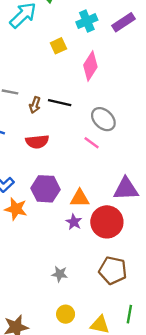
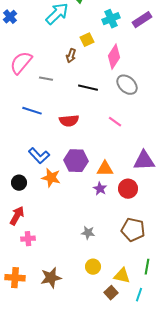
brown arrow: (35, 105) -> (71, 56), moved
gray ellipse: (103, 119) -> (127, 85), moved
red circle: (107, 222) -> (128, 189), size x0.7

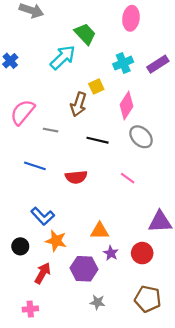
brown arrow: (71, 56) -> (78, 104), size x1.5
purple hexagon: (76, 161) -> (84, 269), moved
orange triangle: (105, 169) -> (100, 231), moved
red arrow: (17, 216) -> (43, 273), moved

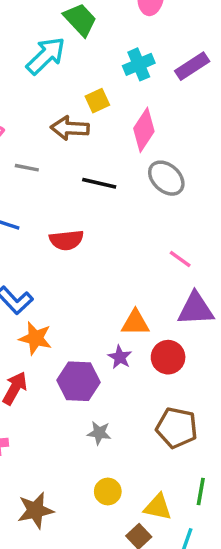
brown arrow: (78, 104) -> (70, 128), turned 75
pink line: (128, 178) -> (180, 259), moved
orange triangle: (100, 231) -> (135, 323), moved

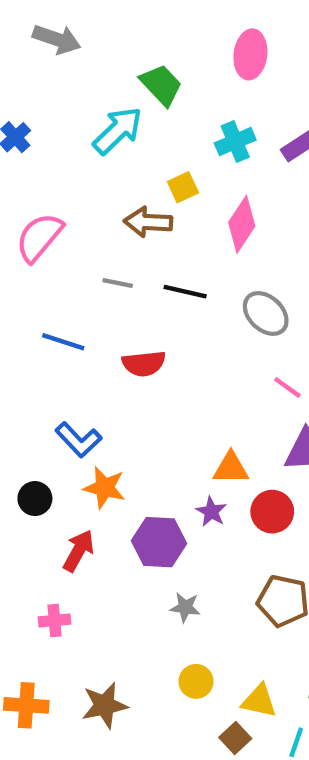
gray line: (27, 168) -> (118, 283), moved
gray ellipse: (166, 178) -> (266, 313), moved

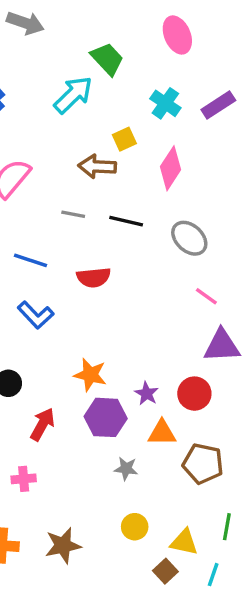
pink ellipse: (250, 54) -> (177, 35), turned -30
cyan cross: (235, 142) -> (165, 103), turned -32
blue L-shape: (78, 440) -> (36, 315), moved
orange triangle: (231, 468) -> (162, 433), moved
orange star: (105, 488) -> (90, 375), moved

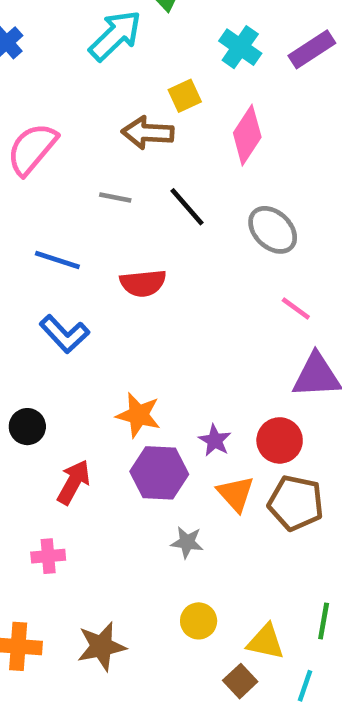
black line: (126, 221) -> (187, 207), turned 36
orange triangle: (162, 433) -> (236, 494), turned 48
brown pentagon: (203, 464) -> (296, 503), moved

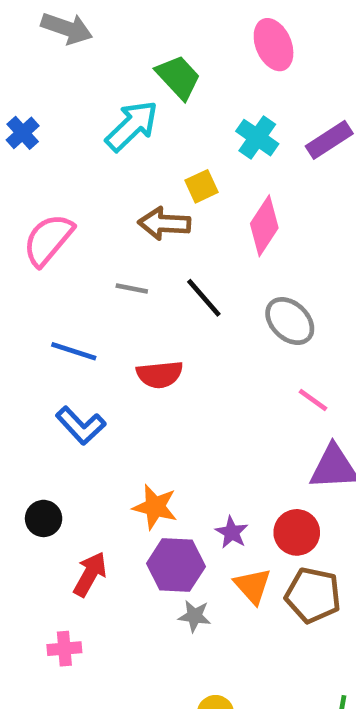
gray star: (187, 542) -> (195, 616), moved

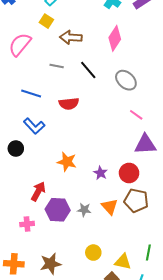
yellow square: (202, 186) -> (46, 21), moved, turned -32
black circle: (44, 518) -> (16, 149), moved
purple hexagon: (176, 565) -> (58, 210), moved
orange triangle: (253, 586) -> (110, 207), moved

